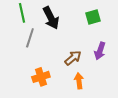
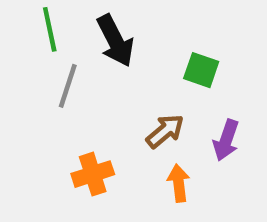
green square: (93, 17) -> (201, 70), moved, turned 35
purple arrow: (100, 51) -> (226, 140), moved

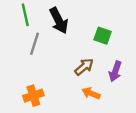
orange cross: (93, 174) -> (33, 96), moved
orange arrow: (179, 183) -> (91, 93), turned -60

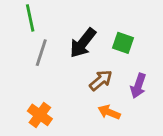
black arrow: (59, 21) -> (83, 43), moved, turned 65
orange cross: (33, 96) -> (40, 115), turned -36

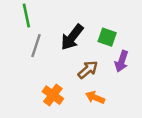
purple arrow: (138, 86) -> (122, 61), moved
orange cross: (40, 115) -> (53, 95), moved

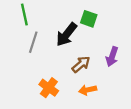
green square: (107, 37) -> (89, 19), moved
orange arrow: (95, 97) -> (88, 90), turned -35

